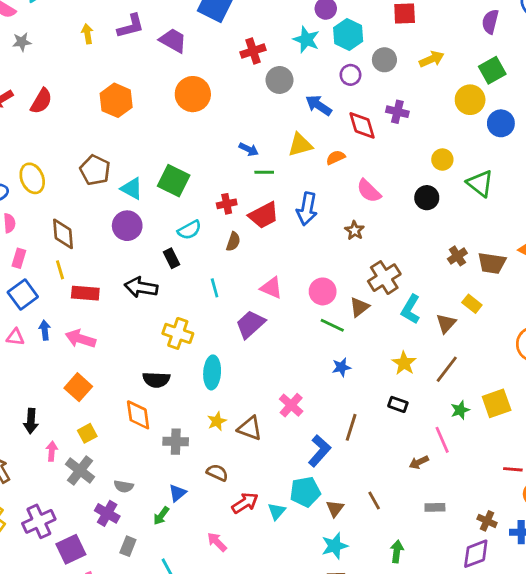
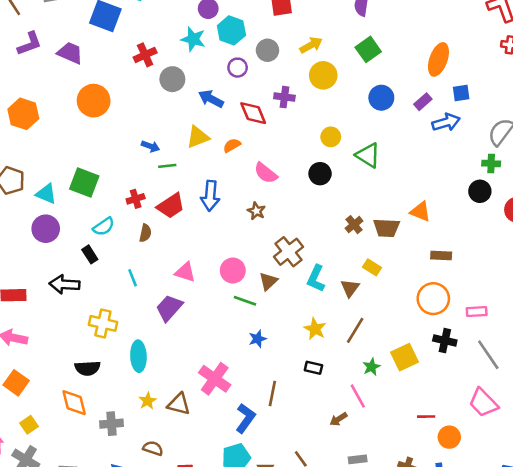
yellow circle: (470, 100) -> (323, 75), moved
pink cross: (291, 405) -> (215, 379), size x1.4

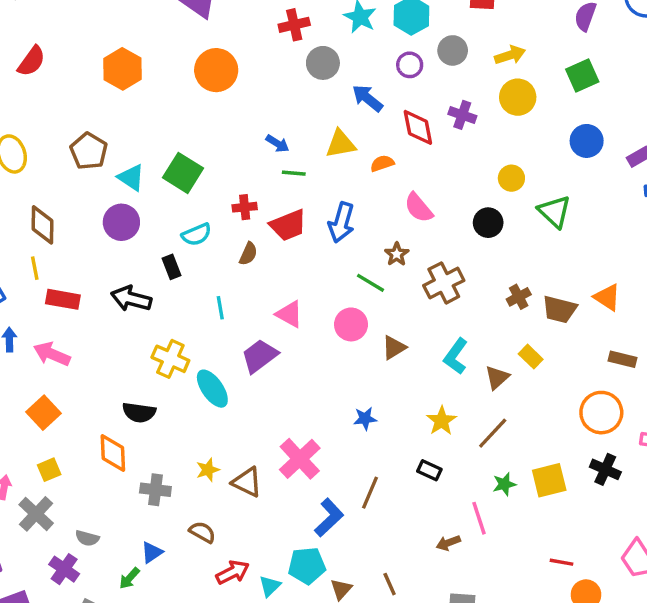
brown cross: (288, 252) -> (444, 283), moved
green line: (245, 301) -> (370, 283), moved
cyan ellipse: (138, 356) -> (212, 389), moved, turned -44

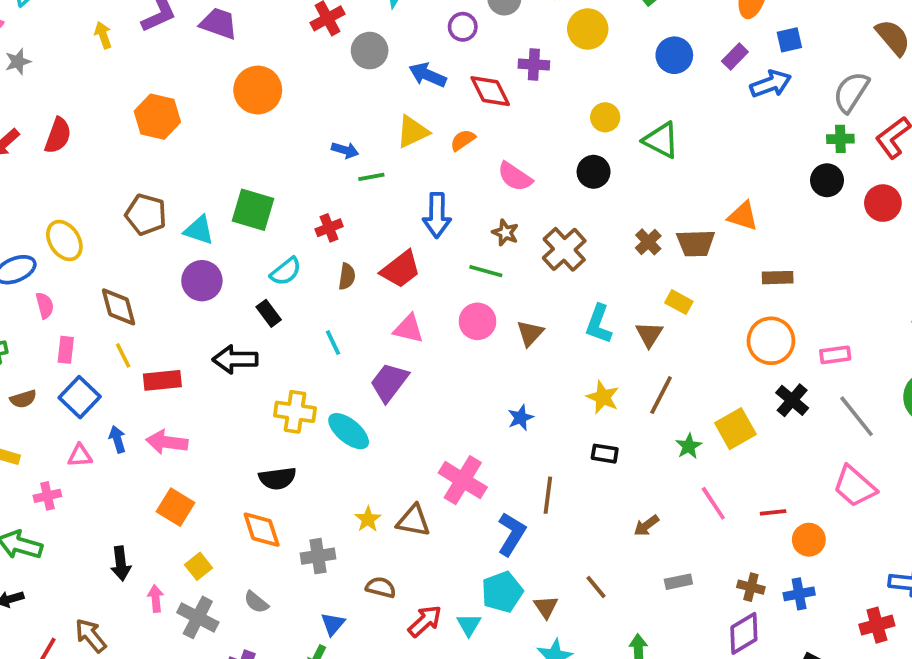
red trapezoid: (288, 225) -> (401, 269), moved
black cross: (605, 469) -> (792, 400), turned 32
pink line: (479, 518) -> (713, 503), moved
gray semicircle: (87, 538) -> (256, 602), moved, turned 40

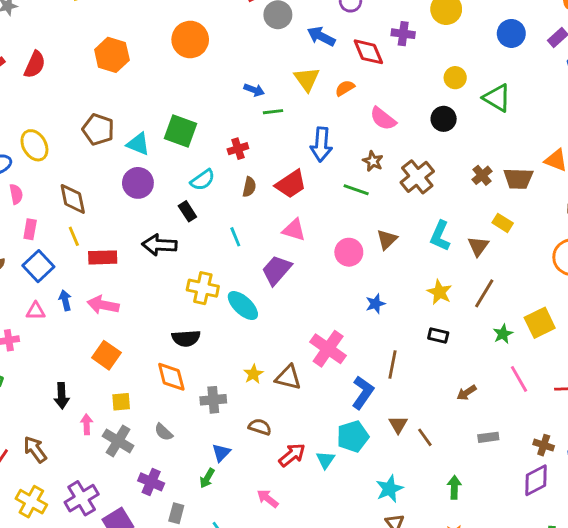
yellow triangle: (413, 132) -> (307, 79), turned -44
pink circle: (477, 321) -> (349, 252), moved
yellow square: (199, 566) -> (121, 402), turned 30
brown triangle: (546, 607) -> (398, 425), moved

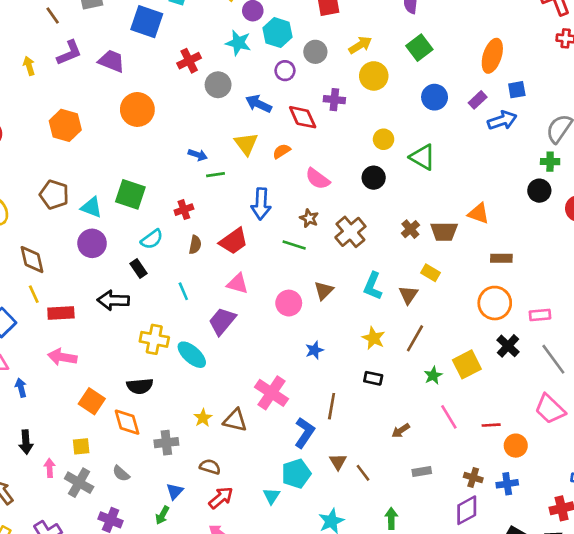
blue arrow: (65, 300) -> (21, 388), moved
orange square: (106, 355) -> (92, 401), moved
red arrow: (292, 455) -> (221, 498), moved

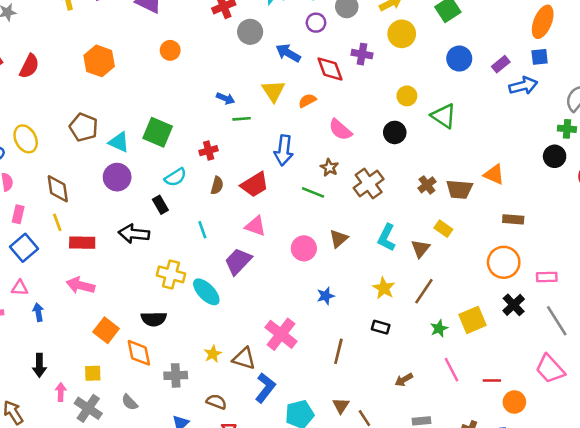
orange ellipse: (492, 56) -> (543, 22), moved
orange circle: (137, 109) -> (170, 50), size x0.6
blue L-shape: (305, 433) -> (265, 388), moved

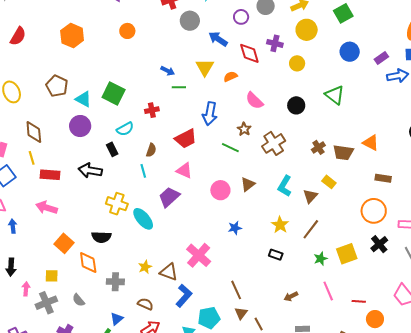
yellow circle: (407, 96) -> (297, 63), moved
brown semicircle: (217, 185) -> (151, 150), moved
brown line: (338, 351) -> (236, 290), moved, turned -42
gray cross: (88, 408) -> (46, 303), turned 30

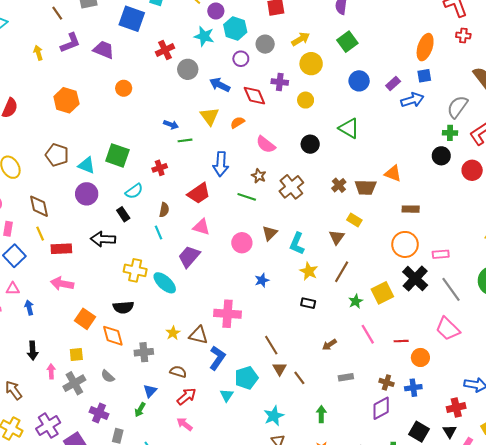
cyan L-shape: (285, 186) -> (297, 244), moved
black cross: (379, 244) -> (415, 279), size x1.4
pink cross: (199, 255) -> (228, 314), turned -30

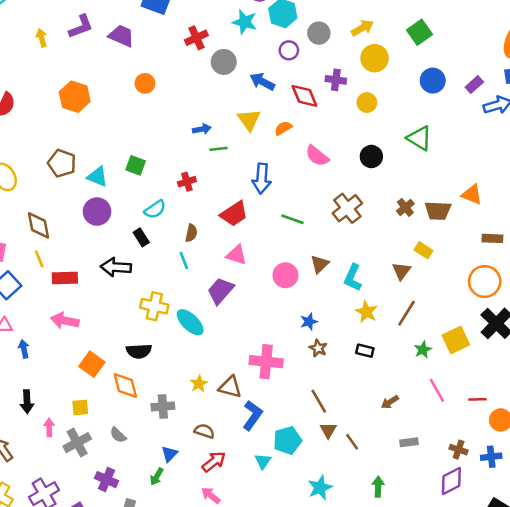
blue arrow: (171, 125) -> (202, 129), turned -32
green square: (117, 155) -> (136, 165), size x0.7
brown star: (259, 176) -> (318, 348), moved

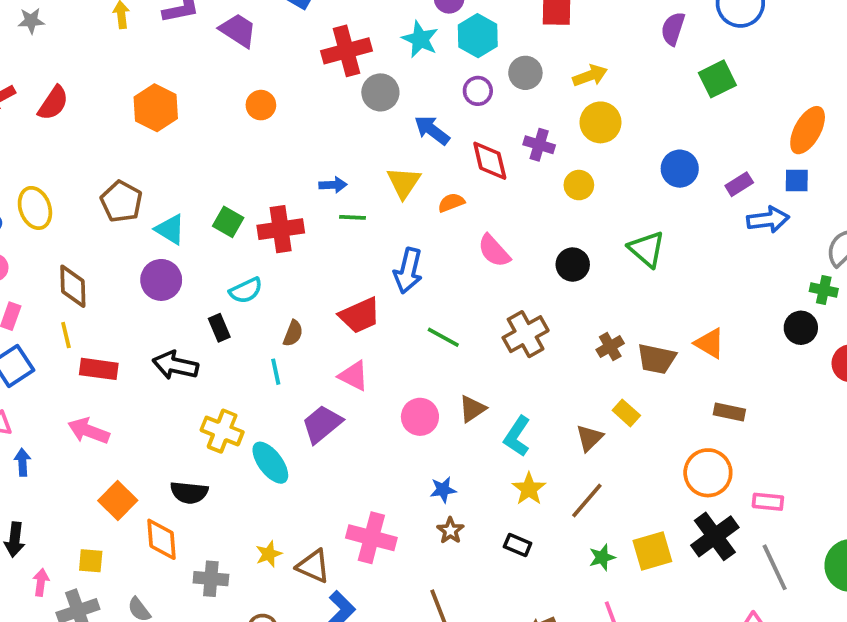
green square: (420, 32) -> (717, 79), moved
red cross: (196, 38) -> (347, 51), size x1.4
red cross: (187, 182) -> (281, 229), moved, size x1.6

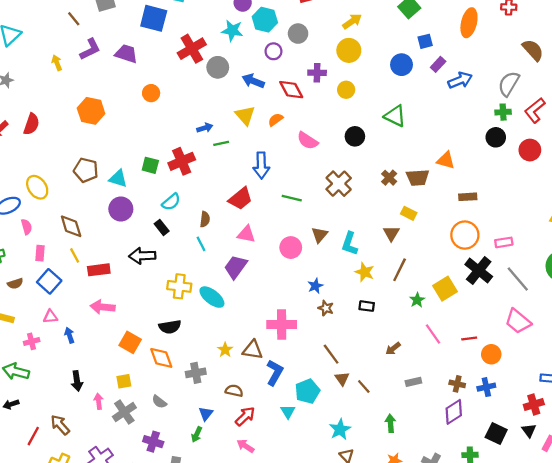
yellow arrow: (590, 76) -> (352, 21), moved
blue square: (797, 180) -> (425, 41), moved

